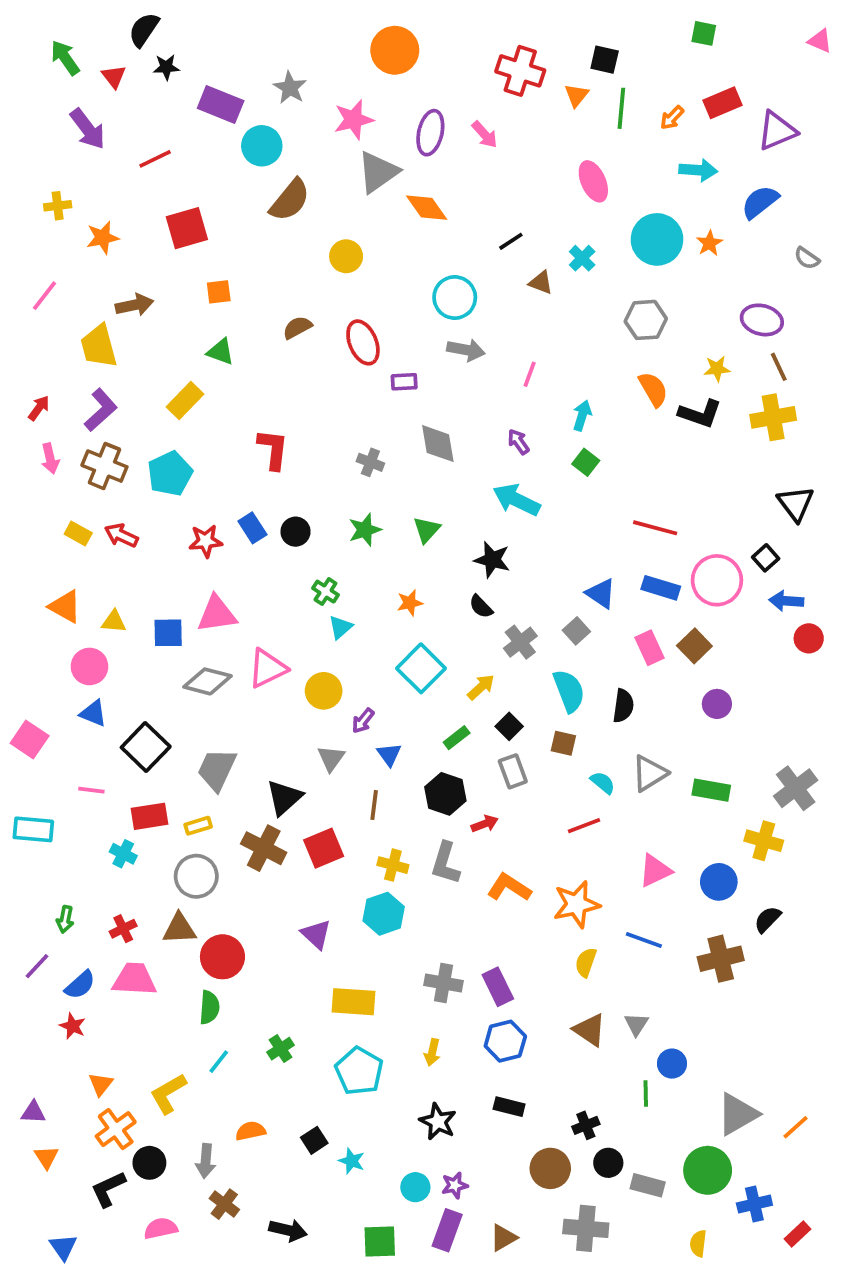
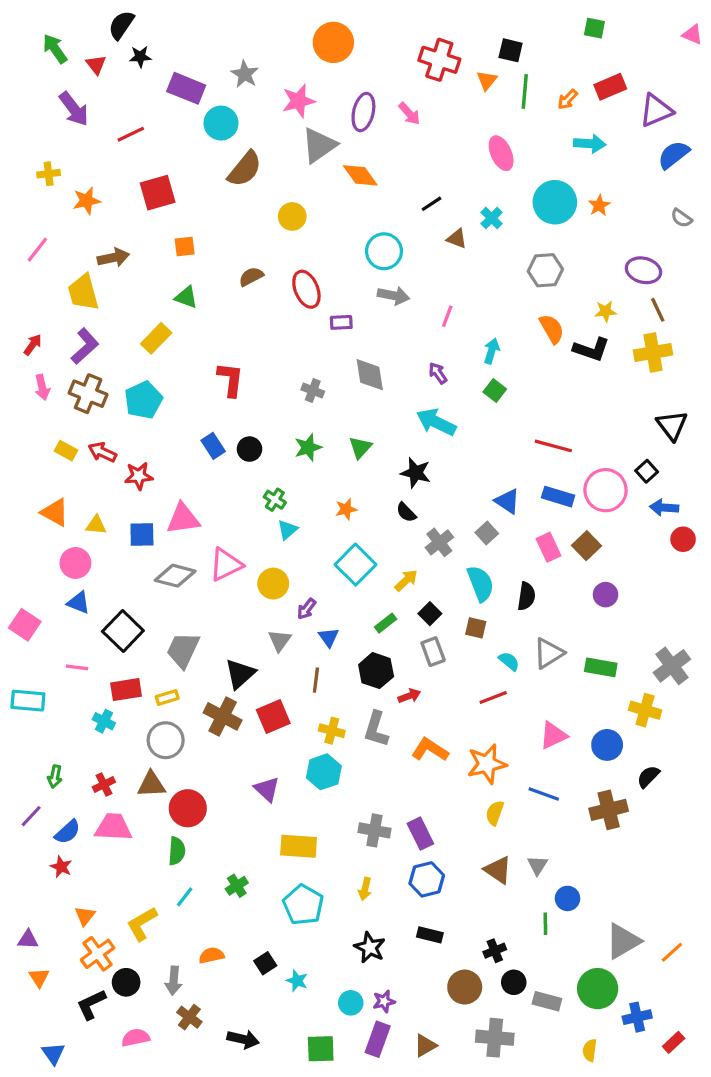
blue semicircle: (760, 202) -> (674, 155), moved
red star: (206, 541) -> (139, 476), moved

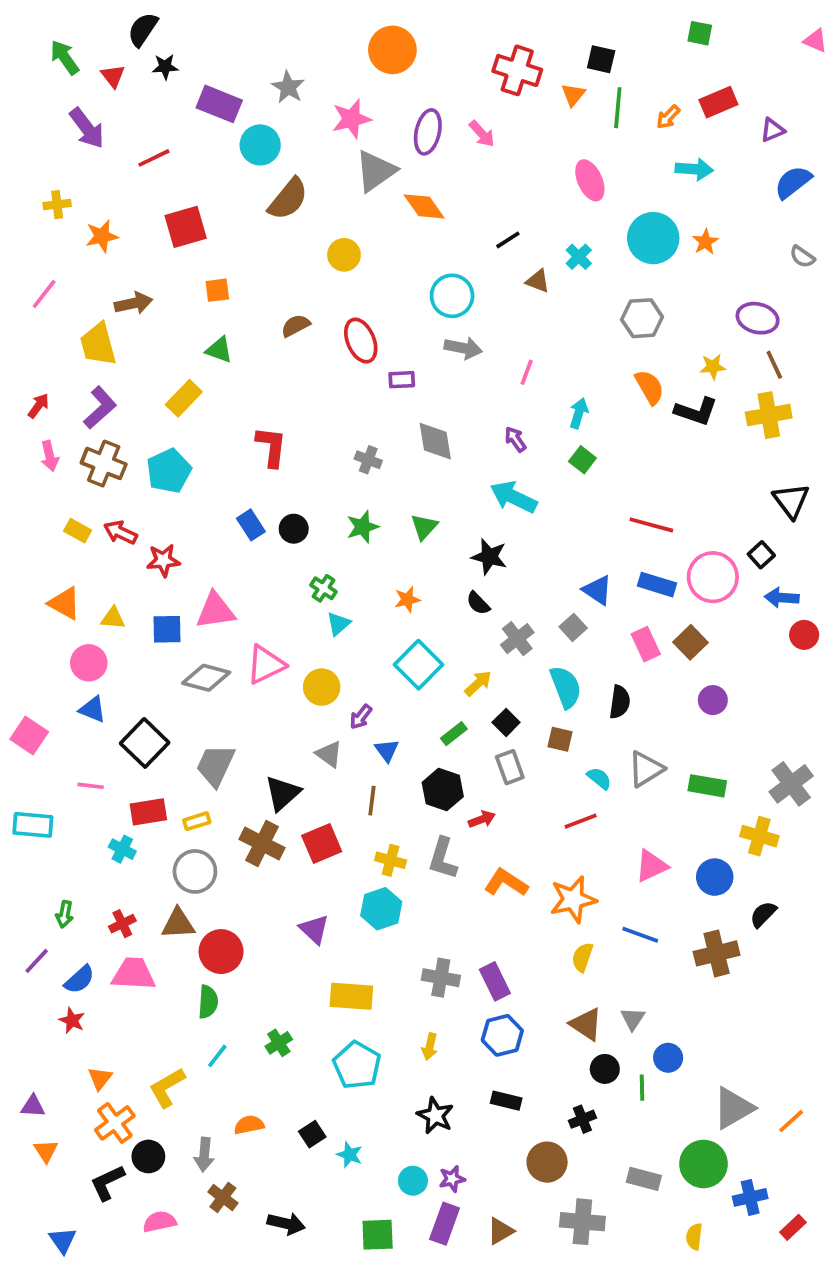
purple triangle: (656, 110) -> (772, 130), size x0.6
gray triangle: (280, 641) -> (329, 754), turned -30
black circle: (514, 982) -> (605, 1069), moved

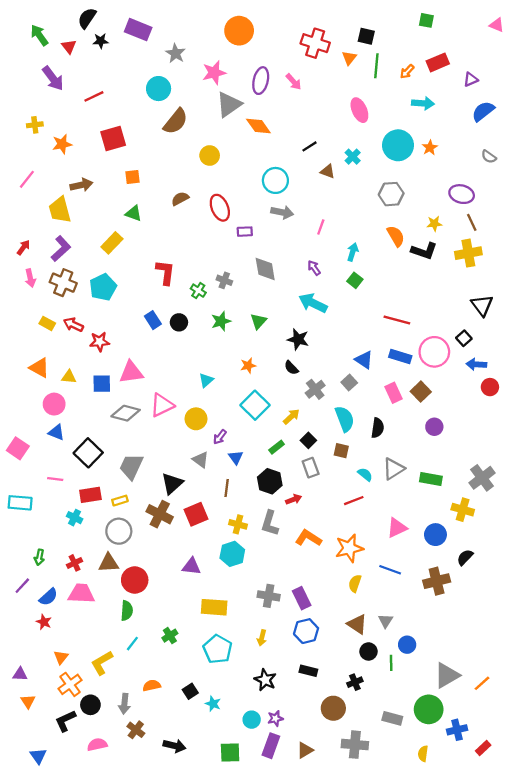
purple rectangle: (219, 104) -> (138, 30), moved
green cross: (323, 588) -> (198, 291), moved
purple triangle: (314, 929) -> (191, 566), turned -36

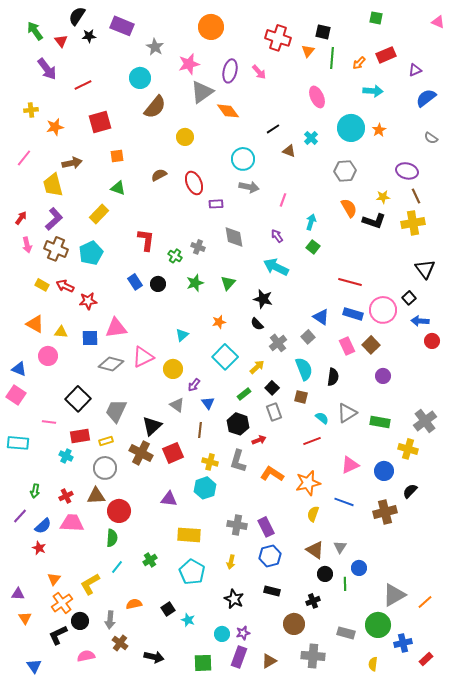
blue triangle: (56, 432) -> (19, 369), moved

